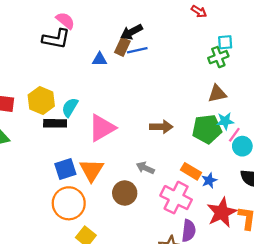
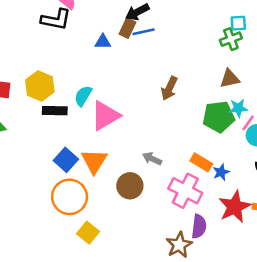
cyan semicircle: (70, 107) -> (83, 96), moved
brown arrow: (161, 127) -> (169, 88), moved, turned 115
blue square: (65, 169) -> (66, 160), turned -30

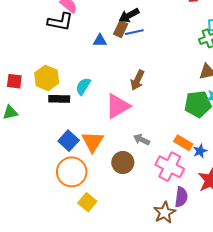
brown arrow: (169, 88) -> (137, 80), moved
pink triangle: (105, 116) -> (118, 106), moved

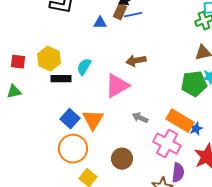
brown arrow: (137, 80) -> (136, 61), turned 54
orange rectangle: (183, 143) -> (180, 121), size x1.5
brown circle: (123, 163) -> (122, 159), moved

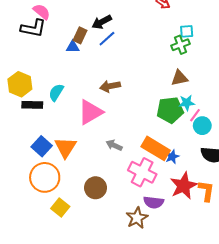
brown rectangle: (120, 12) -> (80, 35), moved
blue line: (133, 15) -> (107, 39), turned -30
purple semicircle: (178, 173) -> (154, 202), turned 90

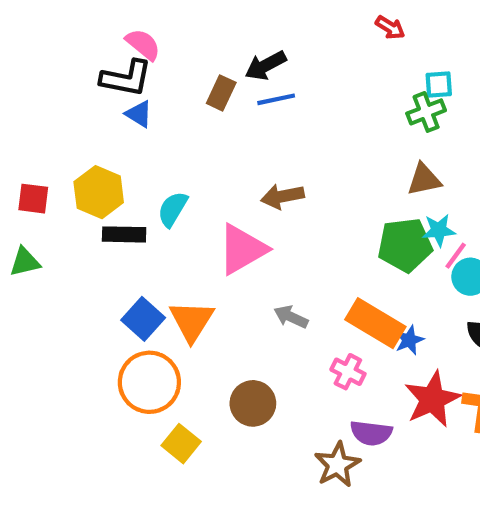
blue line: (107, 39) -> (276, 99), turned 30
blue triangle: (73, 47) -> (139, 114), moved, turned 32
pink cross: (142, 172) -> (348, 372), size x0.6

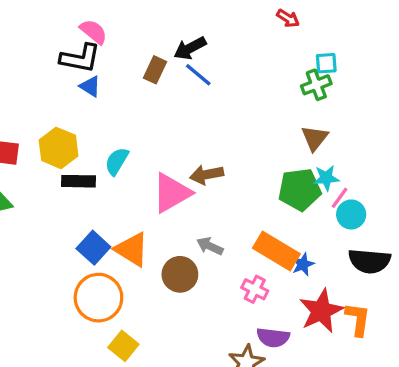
blue line: (276, 99) -> (198, 75), turned 52
brown triangle: (424, 180) -> (315, 138), turned -40
brown arrow: (282, 196) -> (207, 175), moved
orange triangle: (192, 321) -> (132, 249), turned -30
brown circle: (253, 403) -> (180, 274), moved

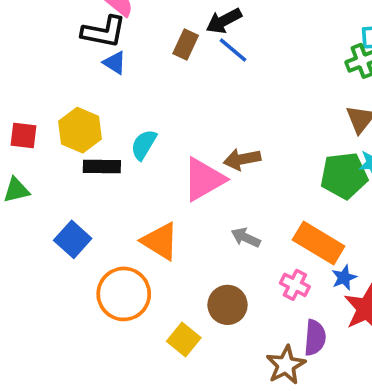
blue square: (93, 248) -> (73, 239), moved
blue star: (303, 264) -> (344, 278), moved
brown circle: (180, 274) -> (228, 305), moved
purple semicircle: (273, 337) -> (315, 338), turned -92
yellow square: (123, 346) -> (184, 339), moved

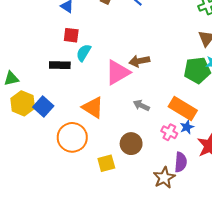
yellow hexagon: (80, 130) -> (23, 103), moved
red square: (24, 136) -> (71, 35), moved
blue star: (344, 278) -> (187, 127), moved
yellow square: (184, 339) -> (106, 163), turned 36

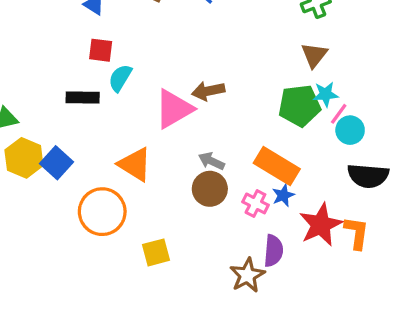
brown circle: (131, 144) -> (210, 189), moved

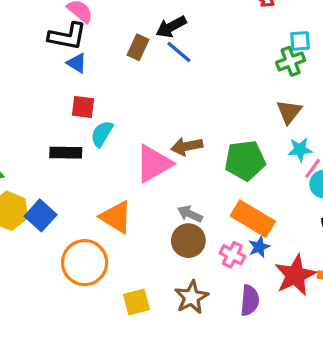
green pentagon: (300, 106) -> (245, 160), moved
brown star: (247, 275) -> (191, 297), moved

